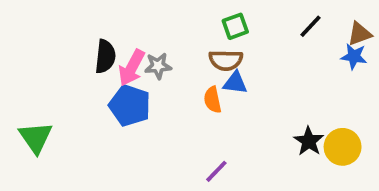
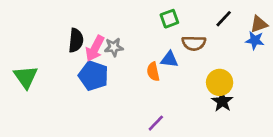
brown semicircle: (226, 60) -> (194, 43), moved
green triangle: (36, 137) -> (26, 77), moved
yellow circle: (343, 147) -> (220, 82), moved

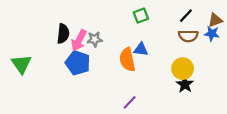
brown semicircle: (194, 43) -> (188, 36), moved
orange semicircle: (153, 72) -> (127, 60), size x1.5

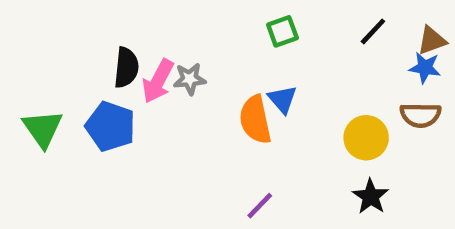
brown semicircle: (188, 36) -> (420, 115), moved
blue triangle: (141, 49) -> (282, 99), turned 42
blue pentagon: (78, 63) -> (110, 126), moved
black star: (185, 84) -> (371, 197), moved

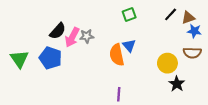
brown triangle: (432, 40) -> (188, 18), moved
black semicircle: (126, 68) -> (58, 31), turned 36
black star: (371, 197) -> (177, 84), moved
purple line: (260, 206) -> (119, 94), turned -40

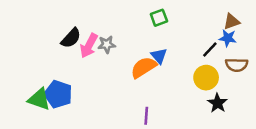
black line: (171, 14) -> (210, 50), moved
blue star: (194, 31) -> (228, 38), moved
orange semicircle: (117, 55) -> (144, 67), turned 70
blue pentagon: (50, 58) -> (58, 94), moved
green triangle: (19, 59) -> (39, 99), moved, turned -36

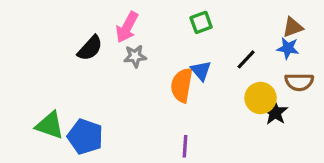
pink arrow: (89, 46) -> (127, 27), moved
black line: (210, 50) -> (246, 59), moved
orange semicircle: (144, 67) -> (182, 85), turned -48
blue pentagon: (58, 94) -> (85, 137), moved
black star: (218, 103) -> (275, 112), moved

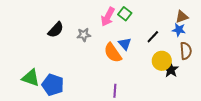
green square: (201, 22) -> (125, 14), turned -32
pink arrow: (127, 27) -> (108, 17), moved
brown semicircle: (299, 82) -> (186, 51), turned -96
orange semicircle: (182, 85) -> (113, 53), turned -45

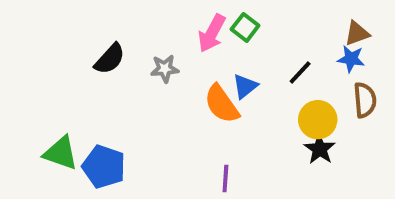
blue triangle: (125, 44) -> (245, 86), turned 32
black star: (171, 70) -> (320, 149), moved

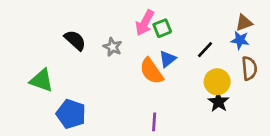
green square: (245, 27) -> (162, 28), moved, turned 30
black semicircle: (110, 59) -> (75, 40), turned -90
gray star: (165, 69) -> (113, 47), turned 30
green triangle: (61, 153) -> (42, 80), moved

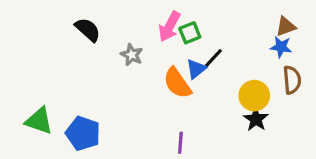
black semicircle: (75, 40) -> (88, 30), moved
black line: (205, 50) -> (213, 58), moved
green triangle: (42, 80) -> (39, 121), moved

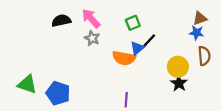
pink arrow: (169, 26) -> (91, 18), moved, turned 110
black semicircle: (88, 30) -> (61, 21), turned -54
orange semicircle: (177, 83) -> (124, 58), turned -45

